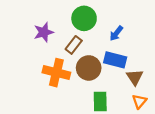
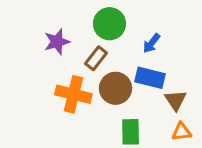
orange triangle: (139, 101) -> (182, 132), turned 42

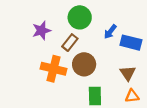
blue rectangle: (150, 78) -> (131, 43), moved

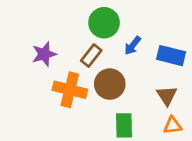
purple star: (41, 31) -> (44, 54), moved
blue arrow: (110, 32) -> (133, 46), moved

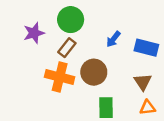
green circle: (104, 23) -> (71, 20), moved
purple star: (44, 54) -> (34, 33), moved
brown rectangle: (91, 56) -> (67, 48), moved

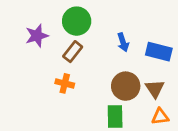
blue arrow: (113, 39) -> (123, 42), turned -56
brown circle: (94, 72) -> (126, 86), moved
orange cross: (60, 77) -> (65, 83), size x0.6

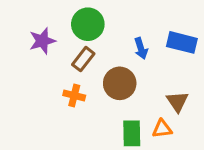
blue rectangle: (159, 52) -> (182, 42), moved
brown circle: (126, 86) -> (120, 83), moved
orange triangle: (160, 117) -> (162, 129), moved

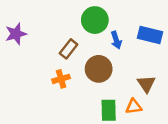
green circle: (88, 24) -> (95, 20), moved
purple star: (42, 41) -> (16, 34), moved
orange cross: (74, 95) -> (61, 79), turned -30

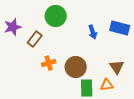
green circle: (95, 20) -> (56, 16), moved
brown rectangle: (69, 49) -> (35, 39), moved
brown circle: (99, 69) -> (76, 67), moved

